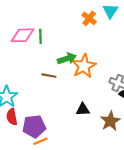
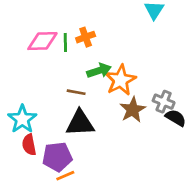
orange cross: (89, 18) -> (86, 37), moved, turned 32
black triangle: (83, 109) -> (80, 123), moved, size x1.6
brown star: (110, 121) -> (133, 110), moved

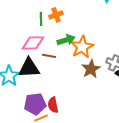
pink diamond: (42, 41) -> (33, 43), moved
black triangle: (80, 123) -> (29, 68), moved
red semicircle: (29, 145) -> (53, 105), moved

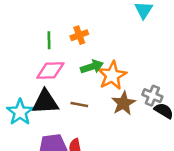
green line: (41, 19) -> (49, 40), moved
brown line: (49, 56) -> (79, 105), moved

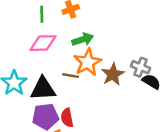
orange star: (112, 76) -> (88, 62), moved
black triangle: (45, 102) -> (43, 89), moved

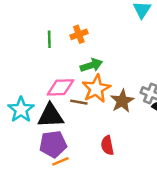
pink diamond: (43, 43) -> (60, 87), moved
red semicircle: (67, 118) -> (107, 145), moved

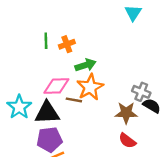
orange cross: (79, 34) -> (67, 44), moved
brown star: (122, 101) -> (126, 113), moved, turned 30
red semicircle: (107, 145) -> (127, 141), moved, turned -42

